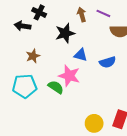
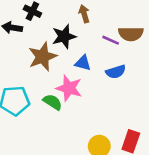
purple line: (103, 13) -> (111, 40), moved
brown star: (33, 56) -> (42, 57), moved, size x1.6

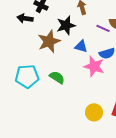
pink star: (69, 88) -> (94, 66), moved

